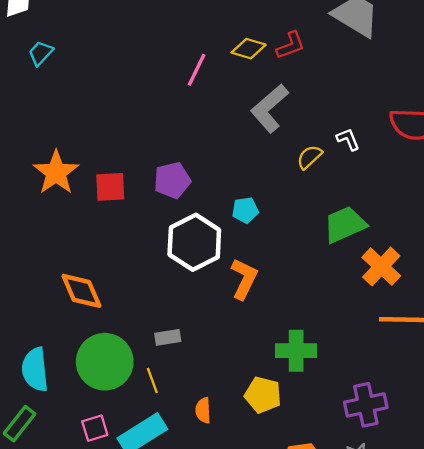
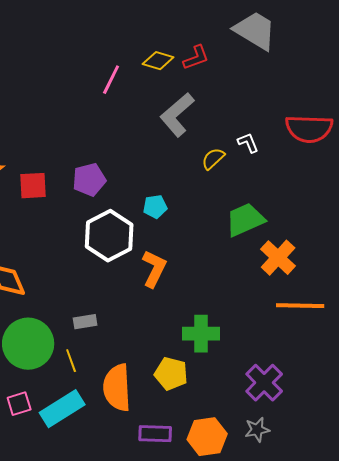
purple cross: (366, 405) -> (264, 383), turned -33
orange semicircle: (203, 410) -> (117, 388), size x2.0

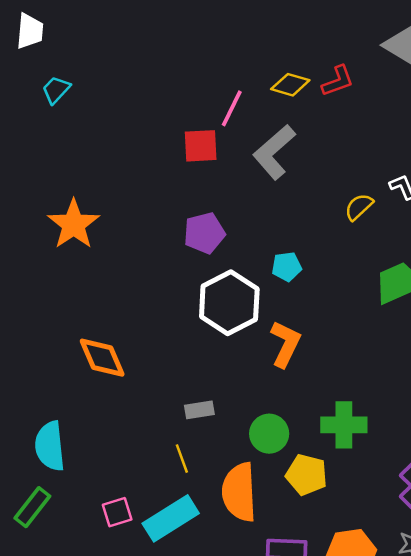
gray L-shape: (177, 115) -> (274, 152), moved
red square: (33, 186) -> (201, 146), moved
green circle: (28, 344) -> (269, 434), moved, size x0.6

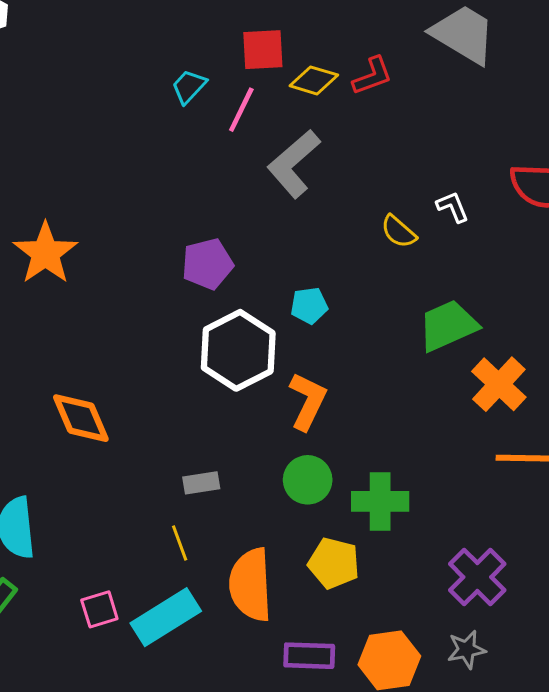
cyan trapezoid: (56, 90) -> (189, 87), moved
red square: (201, 146) -> (263, 50), moved
yellow semicircle: (359, 207) -> (399, 232), turned -96
green circle: (269, 434) -> (308, 480), moved

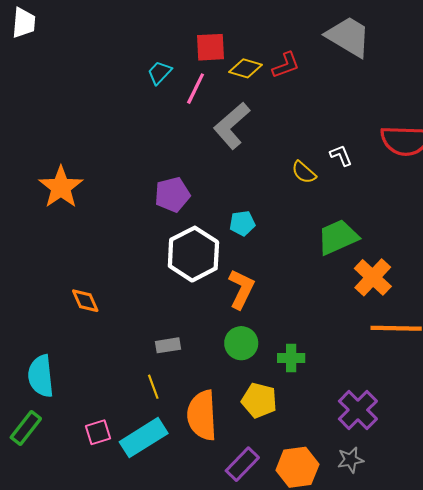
orange diamond: (81, 418) -> (85, 301), size x0.7
green cross: (380, 501) -> (291, 358), size x0.7
purple rectangle: (309, 656) -> (242, 464), turned -48

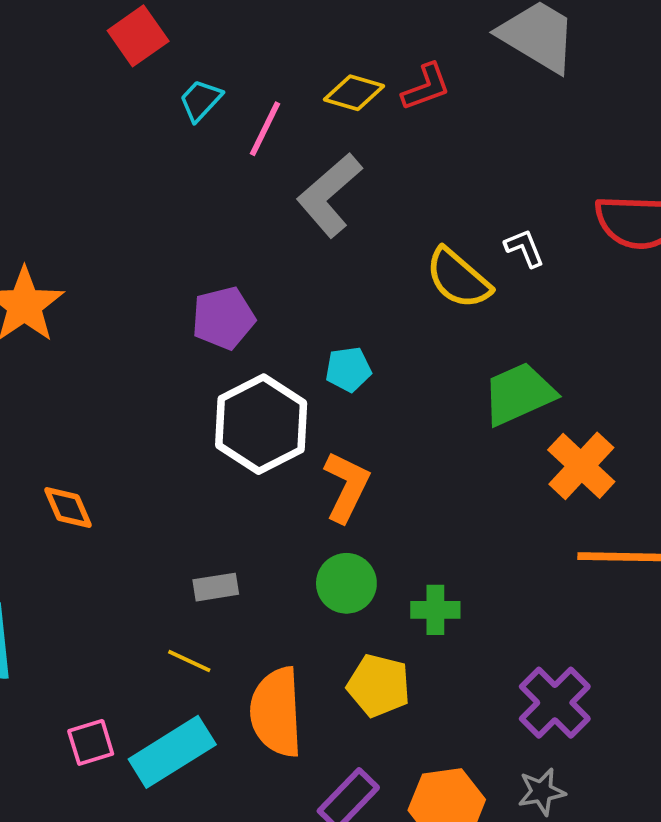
red square: (210, 47) -> (138, 36), moved, turned -32
yellow semicircle: (304, 172) -> (458, 278), size x1.5
yellow line: (153, 387) -> (189, 661), turned -45

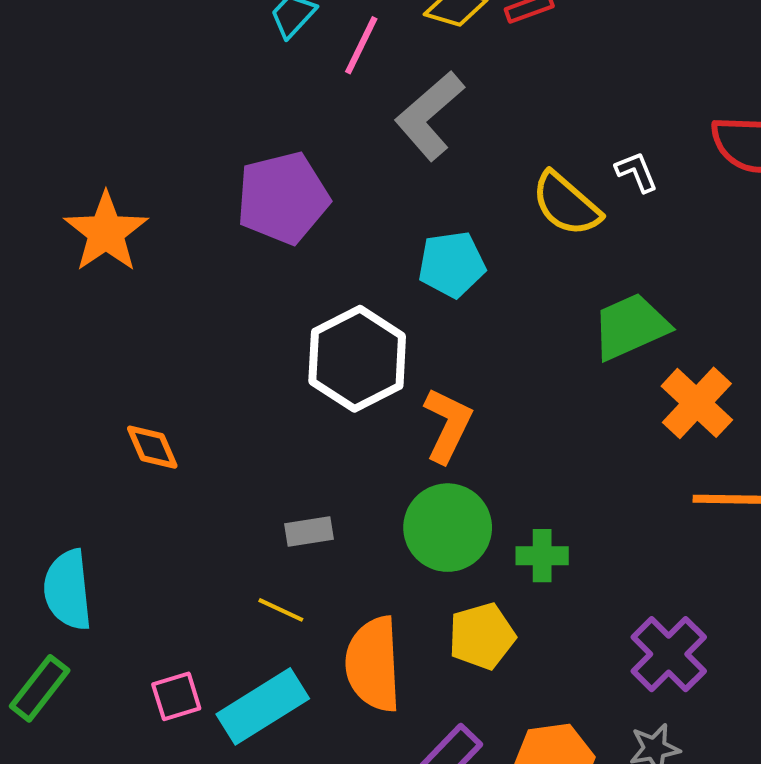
purple pentagon: (223, 318) -> (283, 198), moved, size x1.4
cyan pentagon: (348, 369) -> (452, 264), moved, size x1.4
green circle: (346, 583) -> (448, 528), size x1.4
yellow pentagon: (379, 686) -> (482, 636), turned -30

